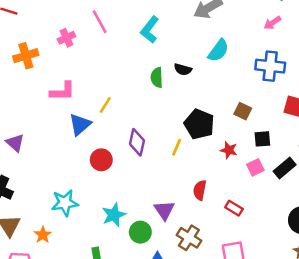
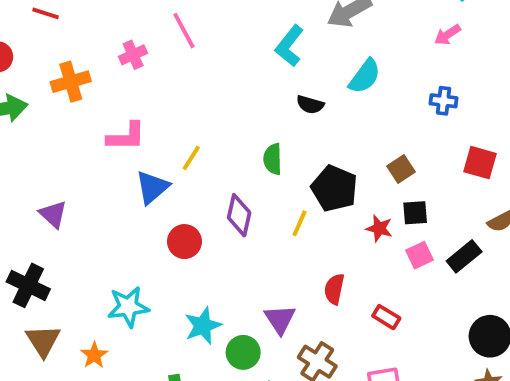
cyan L-shape: (150, 30) -> (289, 46), moved
blue cross: (270, 66) -> (444, 101), size x0.6
green semicircle: (157, 77) -> (273, 159), moved
brown square: (243, 111) -> (401, 169), turned 30
black square: (262, 139) -> (415, 213), moved

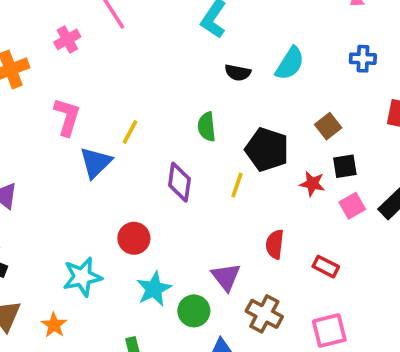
cyan semicircle: (365, 76) -> (290, 63), moved
pink L-shape: (126, 137) -> (67, 117), turned -69
red circle: (184, 242) -> (134, 238), moved

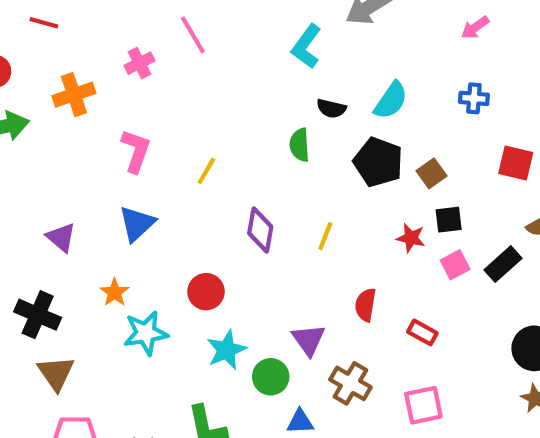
green semicircle: (207, 127) -> (300, 145), moved
black pentagon: (267, 150) -> (378, 162), moved
blue triangle: (96, 163) -> (137, 224), moved
orange star: (54, 325) -> (115, 292), moved

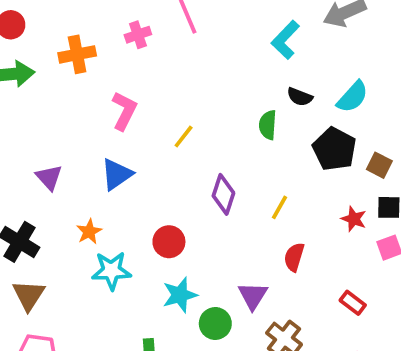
brown square: (431, 173) -> (379, 165), turned -35
red semicircle: (366, 305) -> (294, 257), moved

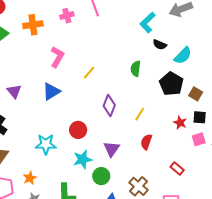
black semicircle: (300, 97) -> (160, 45), moved
orange star: (89, 232) -> (30, 178), moved
purple triangle: (253, 296) -> (112, 149), moved

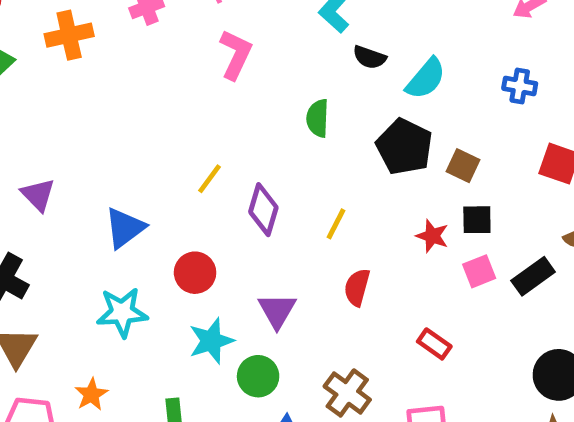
pink L-shape: (57, 57) -> (236, 54), moved
yellow line: (89, 73) -> (209, 179), moved
blue triangle: (51, 92) -> (125, 228), moved

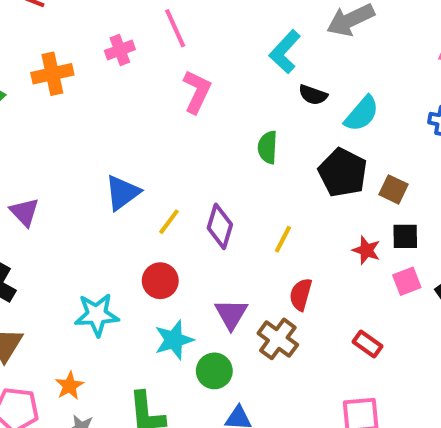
yellow line: (209, 179) -> (169, 222), moved
blue triangle: (125, 228) -> (122, 193), moved
brown cross: (347, 393) -> (278, 339), moved

